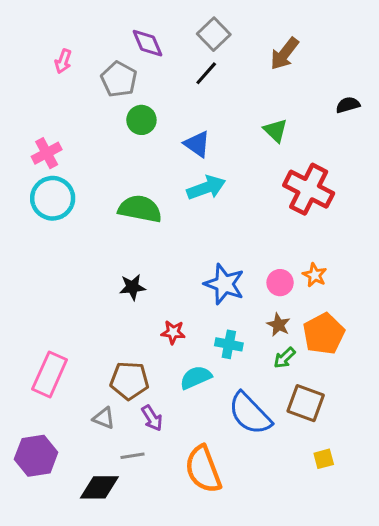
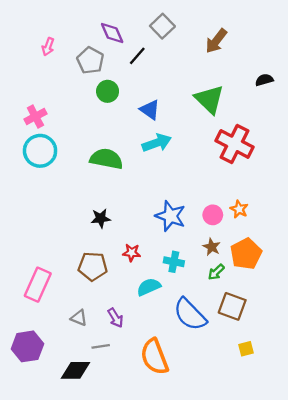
black line: (206, 73) -> (137, 56), moved
green triangle: (276, 130) -> (209, 99), size x1.6
brown pentagon: (129, 380) -> (93, 266), moved

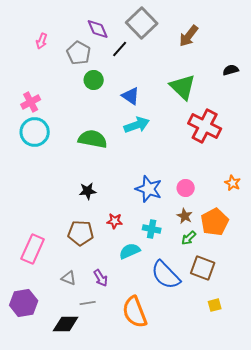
gray square: (162, 26) -> (142, 23), size x1.4
orange star: (239, 209) -> (233, 183), moved

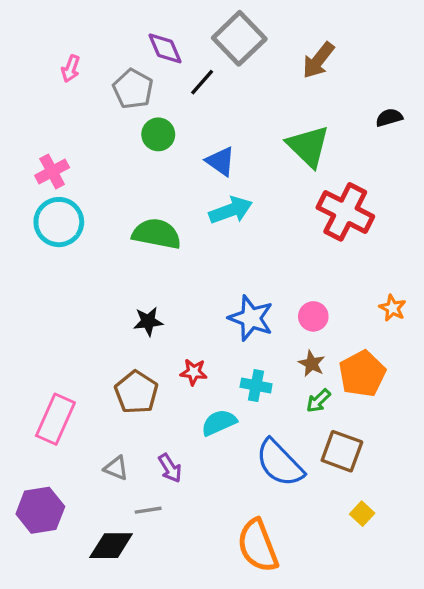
brown pentagon: (81, 233) -> (136, 392), turned 30
yellow square: (215, 305) -> (362, 514), turned -32
orange semicircle: (135, 312) -> (258, 546), moved

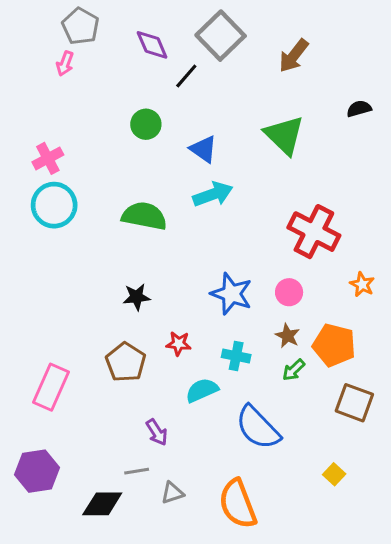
gray pentagon: (133, 89) -> (81, 26), moved
red cross: (345, 212) -> (314, 232), moved
orange pentagon: (362, 374) -> (334, 345), turned -30
brown square: (342, 451) -> (354, 403), moved
gray triangle: (116, 468) -> (172, 493), moved, turned -40

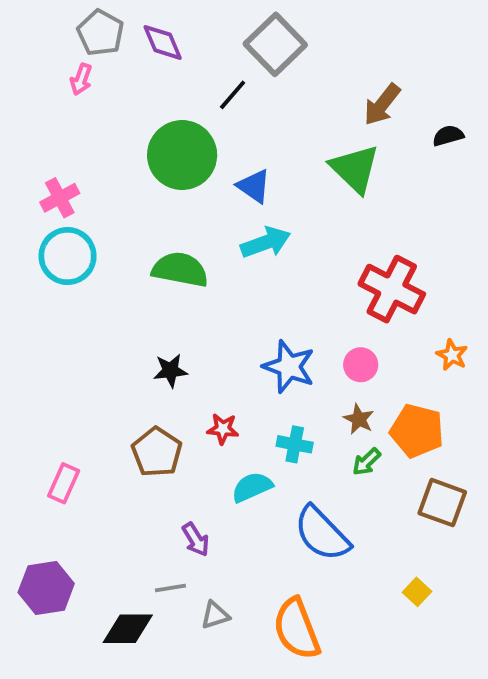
purple diamond: (152, 45) -> (163, 42), moved
brown arrow: (294, 56) -> (382, 105), moved
green circle: (146, 124) -> (182, 155), size x1.8
pink rectangle: (51, 387) -> (64, 483), size x0.7

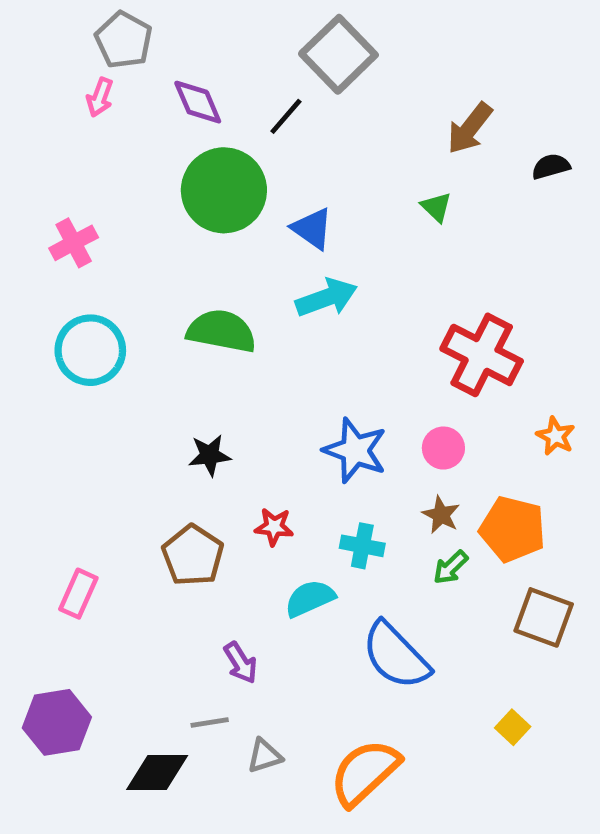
purple diamond: (163, 42) -> (198, 102), moved
green triangle: (355, 169) -> (436, 207), size x0.5
cyan circle: (68, 256) -> (90, 350), moved
orange semicircle: (297, 629) -> (365, 773), turned 68

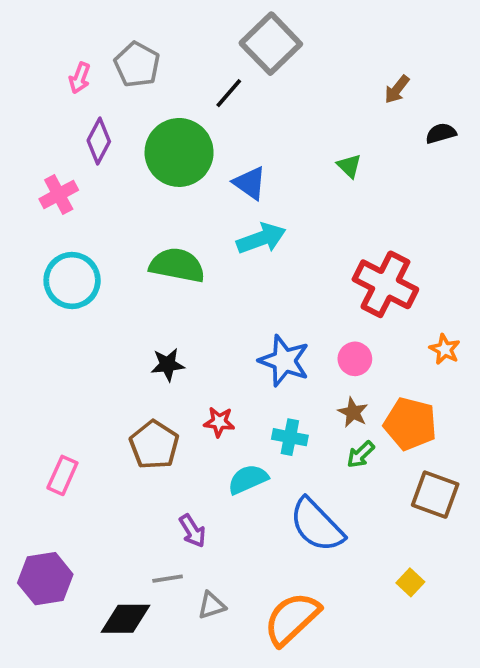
gray pentagon: (124, 40) -> (137, 65), moved
purple diamond: (198, 102) -> (99, 141), moved, turned 51
brown arrow: (470, 128) -> (397, 89), moved, size x0.7

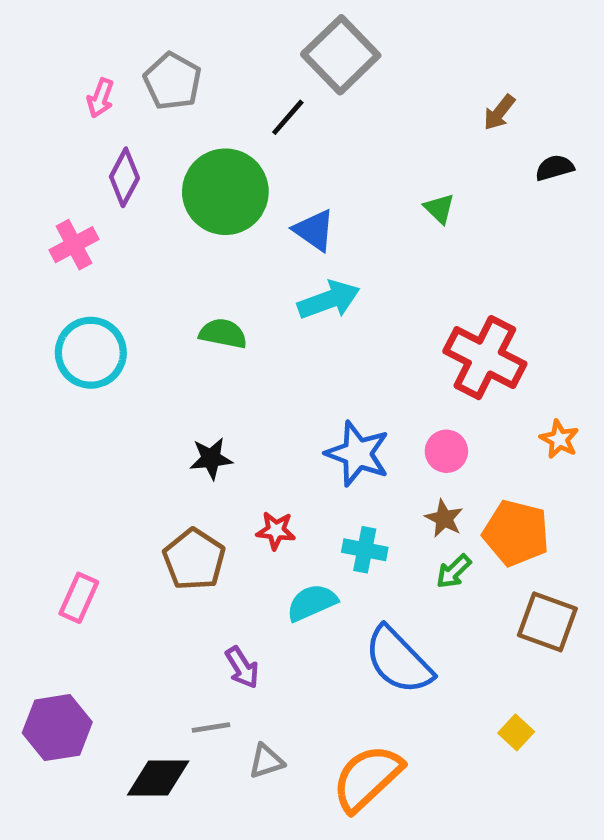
green semicircle: (177, 265) -> (223, 334), size x0.7

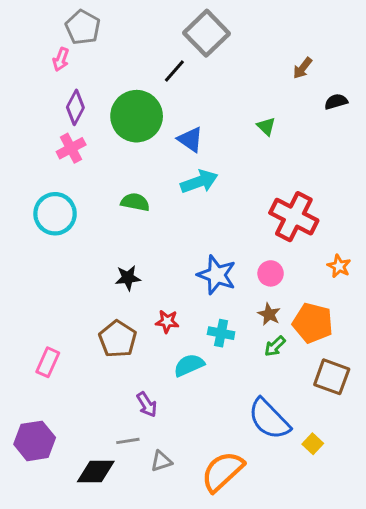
gray pentagon: (173, 81) -> (83, 27), moved
pink cross: (74, 245) -> (71, 148), moved
blue semicircle: (398, 660) -> (269, 419), moved

